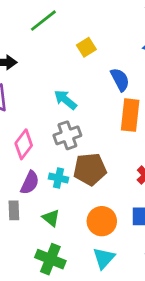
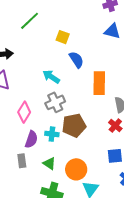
yellow square: (86, 47) -> (63, 37), turned -32
blue semicircle: (120, 80) -> (76, 60), moved
orange circle: (102, 221) -> (76, 169), moved

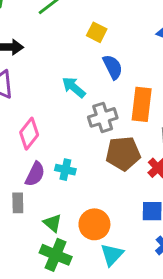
gray cross: (55, 102) -> (103, 117), moved
brown pentagon: (74, 125) -> (123, 154), moved
green triangle: (49, 164) -> (53, 223), moved

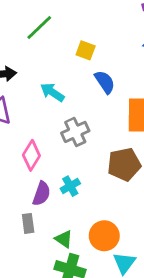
cyan arrow: (74, 87) -> (52, 92), moved
gray cross: (103, 117) -> (75, 132), moved
cyan cross: (65, 170) -> (70, 186), turned -36

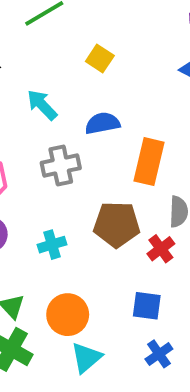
blue semicircle: (105, 82) -> (102, 123), moved, turned -80
cyan cross: (70, 186) -> (52, 245), moved

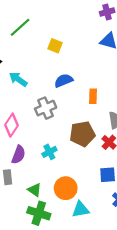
cyan arrow: (42, 105) -> (18, 79), moved
orange rectangle: (149, 162) -> (93, 96), size x0.6
cyan triangle: (86, 358) -> (80, 210), turned 42

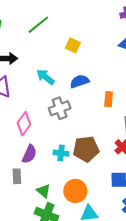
cyan arrow: (18, 79) -> (45, 77), moved
brown pentagon: (82, 134) -> (86, 149), moved
cyan cross: (49, 152) -> (61, 153), turned 32

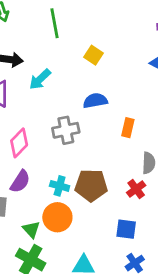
green line: (38, 25) -> (54, 23), turned -70
cyan arrow: (45, 77) -> (40, 79), moved, turned -90
orange circle: (75, 191) -> (57, 217), moved

